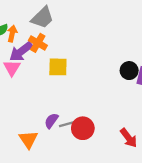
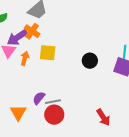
orange arrow: (12, 34) -> (25, 58), moved
black circle: (129, 71) -> (90, 61), moved
red circle: (83, 128) -> (54, 115), moved

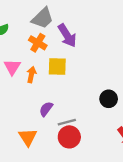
purple arrow: (17, 38) -> (67, 36), moved, turned -85
black circle: (90, 61) -> (109, 99), moved
purple semicircle: (39, 98) -> (46, 109), moved

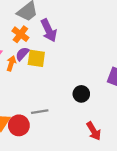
purple semicircle: (46, 109) -> (22, 54), moved
red circle: (69, 137) -> (19, 125), moved

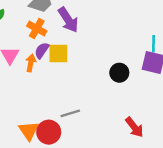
black circle: (81, 94) -> (119, 73), moved

